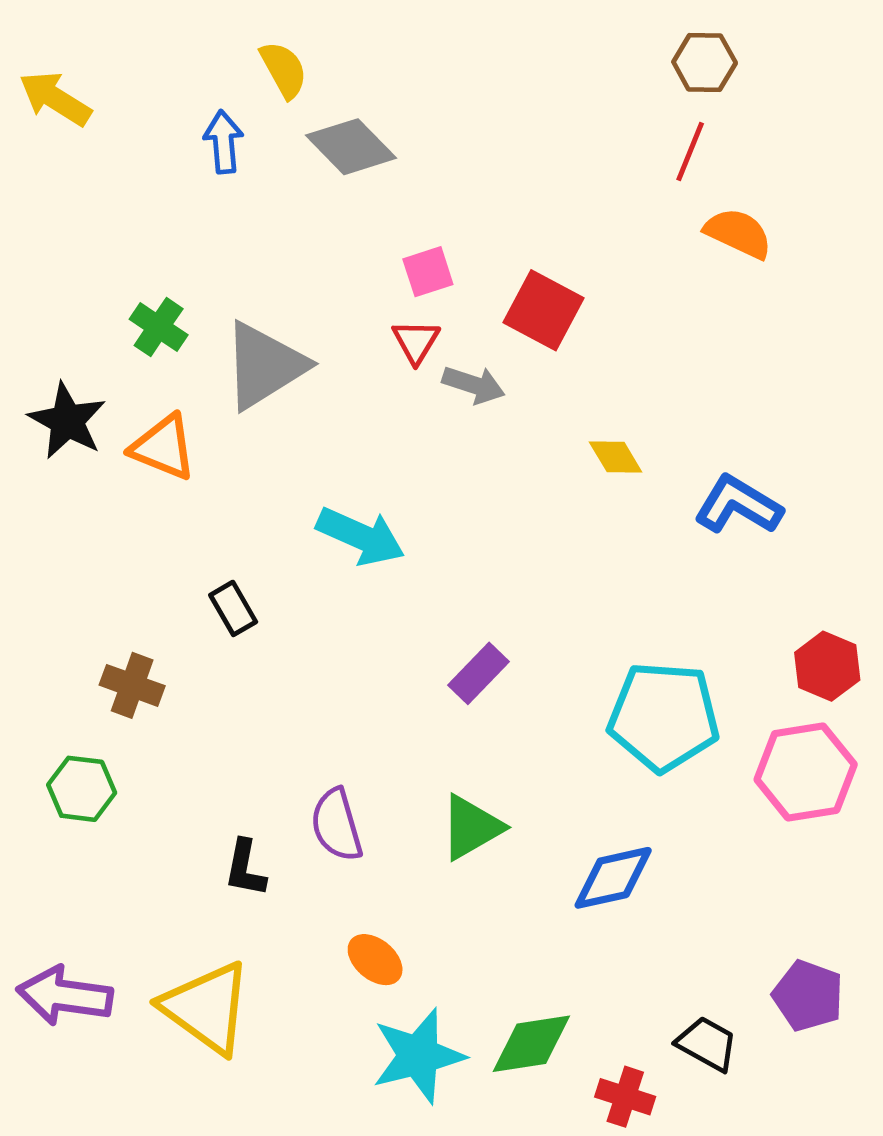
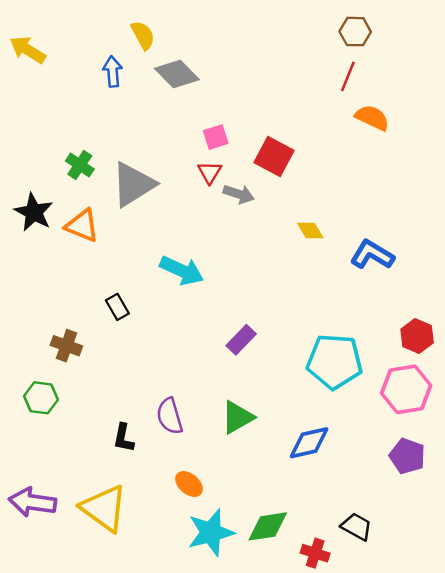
purple pentagon: (808, 996) -> (407, 456), moved

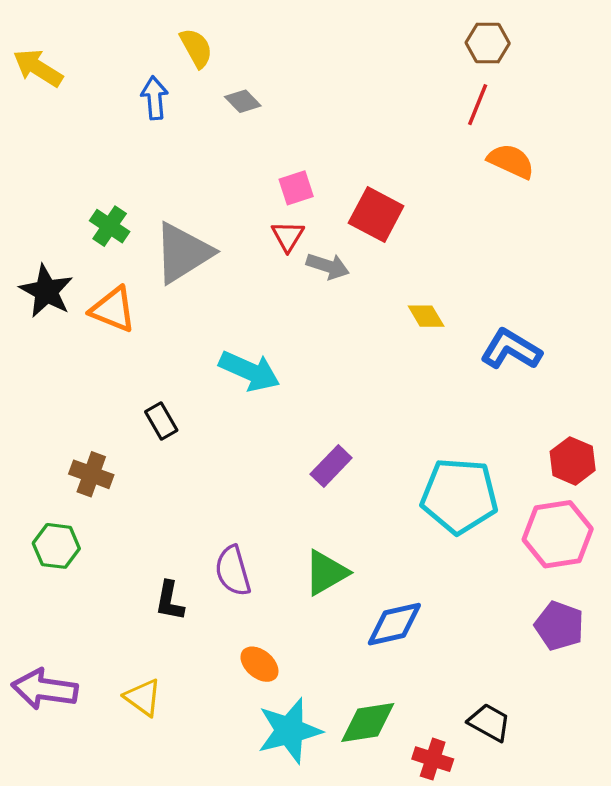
gray diamond: (177, 74) -> (243, 101), size x0.6
blue diamond: (309, 443) -> (394, 624), moved
yellow triangle: (104, 508) -> (143, 697), size x0.6

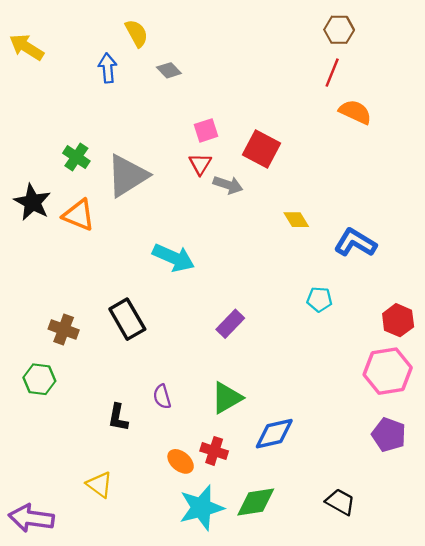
black rectangle: (161, 421) -> (127, 319), moved, size x1.6
cyan pentagon: (459, 496) -> (319, 299), moved, size x0.5
purple semicircle: (233, 571) -> (162, 397), size x0.7
purple arrow: (45, 689) -> (31, 518), moved
red cross: (433, 759) -> (214, 451), moved

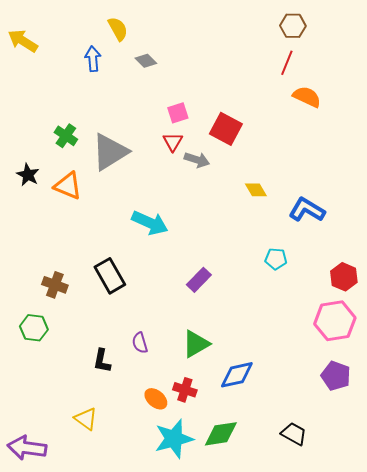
black star: (32, 202) -> (28, 175), size x0.7

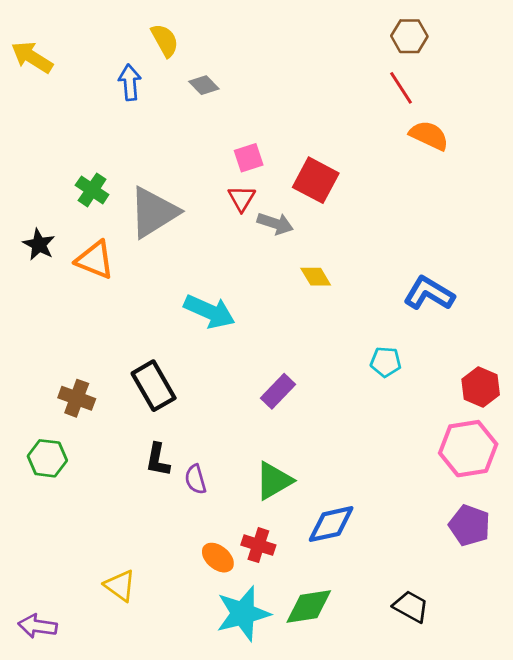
red line: (287, 63) -> (401, 88), turned -55
yellow diamond: (256, 190) -> (316, 277), moved
black L-shape: (102, 361) -> (158, 460), moved
purple arrow: (27, 448) -> (38, 626), size x0.7

